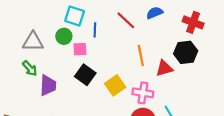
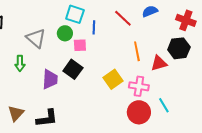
gray triangle: (33, 42) -> (36, 38), turned 40
green arrow: (30, 68) -> (20, 63), moved, turned 42
black square: (85, 75) -> (73, 69), moved

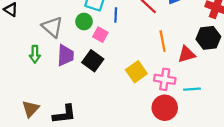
pink square: (80, 45) -> (100, 35), turned 32
purple trapezoid: (50, 79) -> (65, 55), moved
cyan line: (164, 105) -> (192, 89), moved, turned -63

